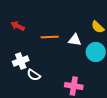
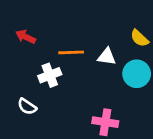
white cross: (21, 61) -> (50, 75), moved
white semicircle: (34, 75) -> (27, 107), moved

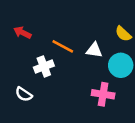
orange line: (71, 52) -> (63, 46), turned 30
pink cross: (105, 122) -> (103, 94), moved

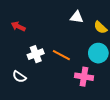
orange line: (63, 46) -> (61, 55), moved
white triangle: (94, 50) -> (77, 17), moved

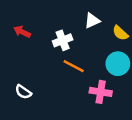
white triangle: (77, 17) -> (92, 21), turned -32
white cross: (36, 54) -> (63, 40), moved

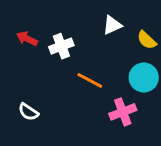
white cross: (63, 40) -> (61, 46), moved
pink cross: (101, 92) -> (123, 112), turned -30

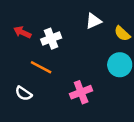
orange line: (90, 80) -> (41, 67), moved
pink cross: (123, 112) -> (81, 92), moved

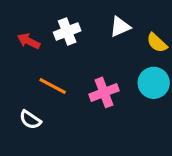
white cross: (51, 39) -> (67, 31), moved
pink cross: (81, 92) -> (104, 92), moved

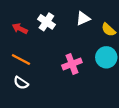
white cross: (67, 31) -> (46, 22), turned -35
orange line: (53, 86) -> (21, 60), moved

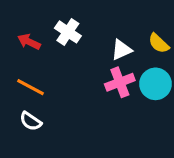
white triangle: (83, 19) -> (121, 50), moved
pink cross: (72, 64) -> (120, 82), moved

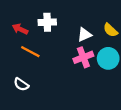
white cross: (68, 32) -> (47, 22), turned -36
orange line: (31, 87) -> (30, 52), moved

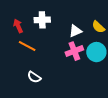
red arrow: (20, 29) -> (18, 26), turned 40
white semicircle: (21, 84) -> (34, 77), moved

